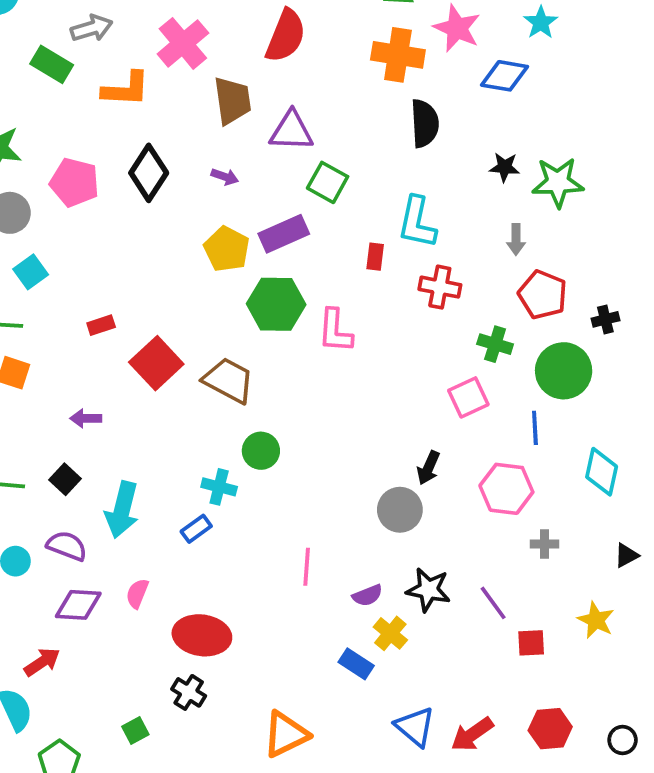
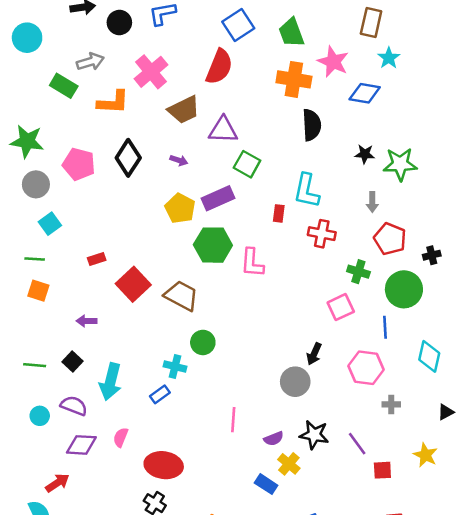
brown trapezoid: (232, 101) -> (184, 110), turned 72

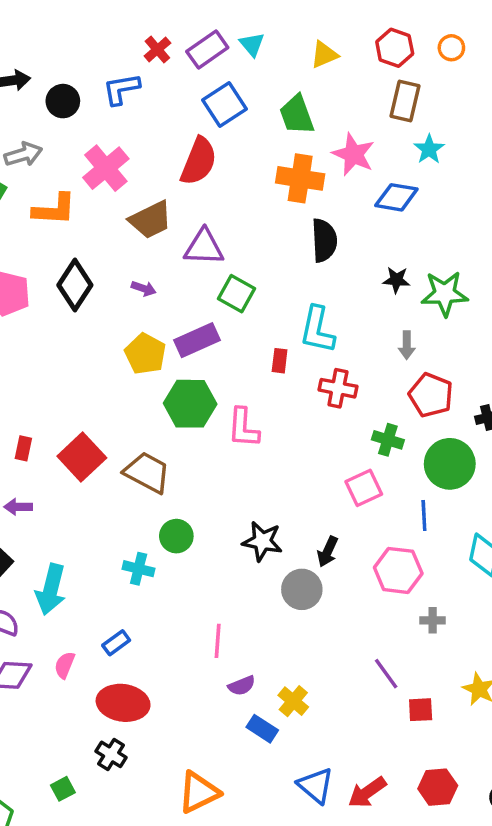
red rectangle: (97, 259) -> (23, 448), moved, turned -60
blue rectangle: (160, 394) -> (116, 643), moved
black star: (314, 435) -> (262, 541), moved
purple semicircle: (274, 439) -> (242, 686), moved

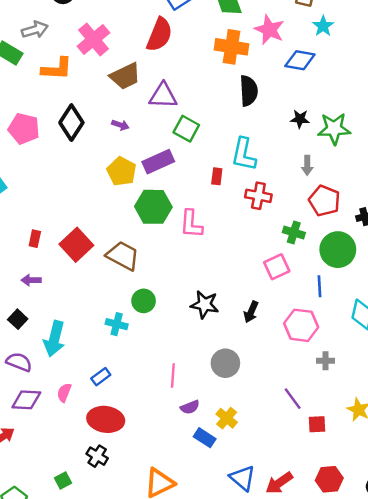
gray circle: (302, 589) -> (225, 363), moved

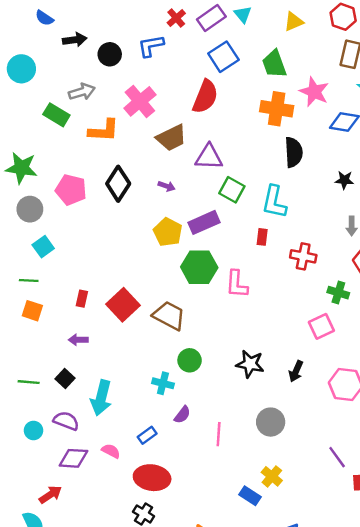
cyan L-shape: (244, 154) -> (274, 202), moved
pink semicircle: (64, 393) -> (111, 451), turned 96
purple semicircle: (190, 407) -> (182, 415), moved, turned -30

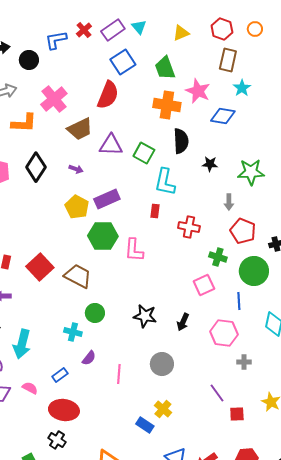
blue L-shape: (151, 46) -> (56, 40), moved
black star: (344, 180) -> (210, 164), moved
green square: (232, 190) -> (144, 153), moved

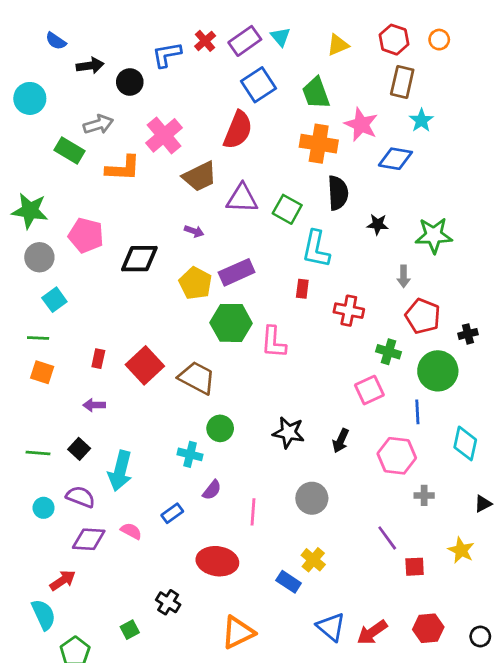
black diamond: (36, 167) -> (139, 259), moved, turned 56
red ellipse: (64, 410) -> (217, 561), moved

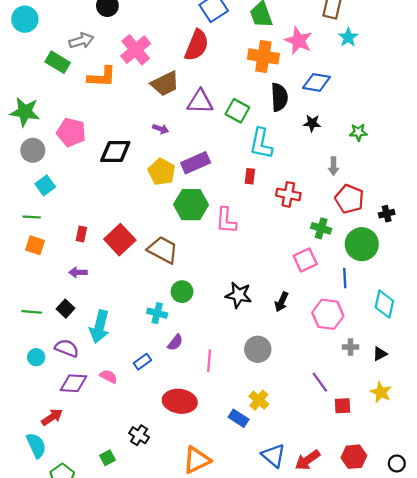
blue diamond: (395, 159) -> (317, 82), moved
green star: (434, 235) -> (358, 132), size x0.6
black triangle: (483, 504) -> (380, 354), moved

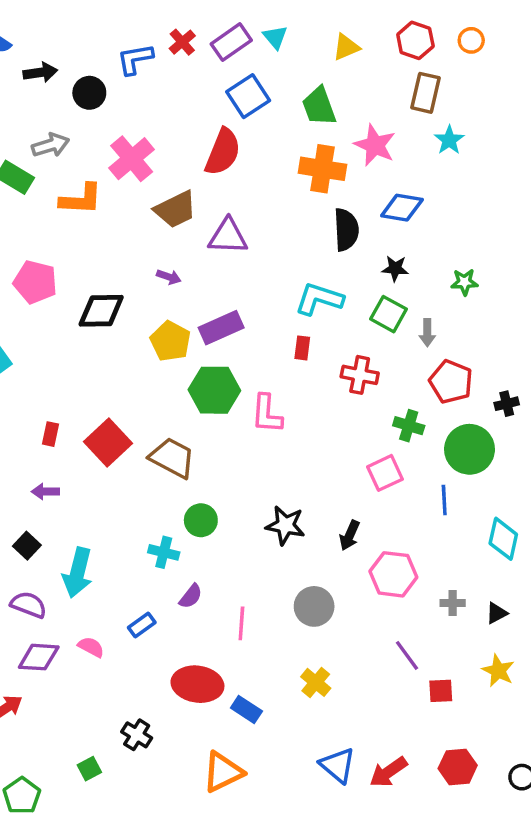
green square: (237, 111) -> (388, 314), moved
cyan L-shape: (261, 144) -> (319, 299), turned 96
pink hexagon: (328, 314) -> (393, 574), moved
blue rectangle: (239, 418) -> (246, 709), moved

